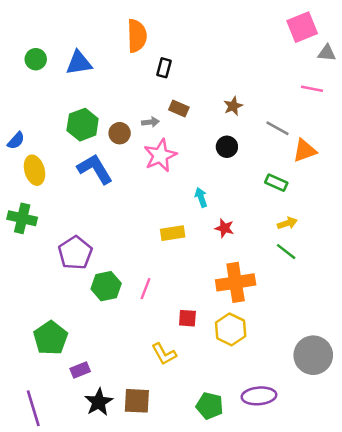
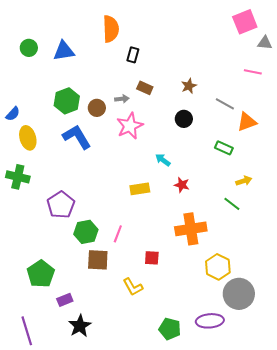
cyan arrow: (201, 197) -> (163, 160), turned -35
yellow arrow: (287, 223) -> (244, 181), moved
yellow hexagon: (231, 329) -> (218, 267), moved
gray circle: (313, 355) -> (239, 294), moved
brown square: (137, 401) -> (98, 260), moved

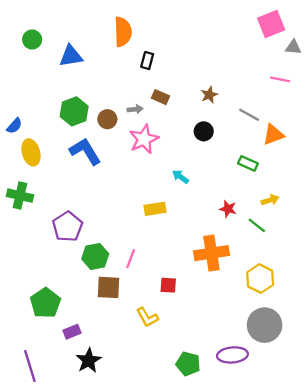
green circle: (29, 48) -> (32, 39), moved
red star: (182, 185) -> (228, 209), moved
yellow hexagon: (218, 267) -> (260, 279), moved

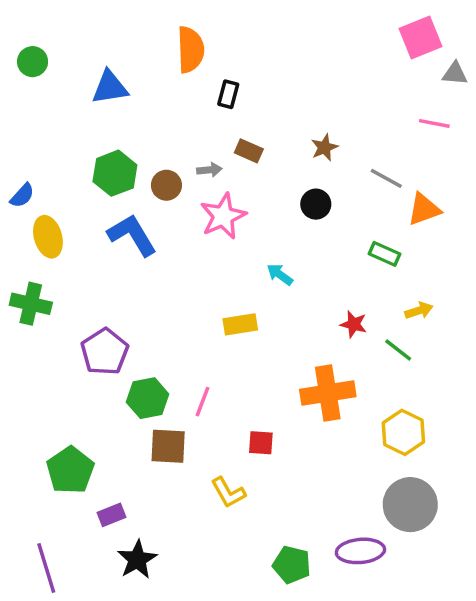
green circle: (32, 39) -> (33, 62), moved

